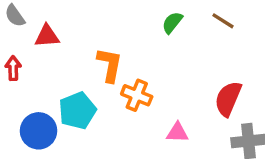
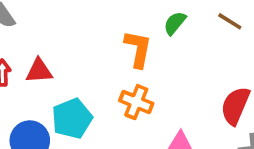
red triangle: (47, 36) -> (39, 71), moved
orange L-shape: (110, 65) -> (138, 49), moved

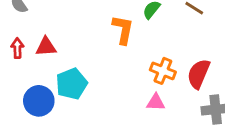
orange cross: (136, 102) -> (163, 71), moved

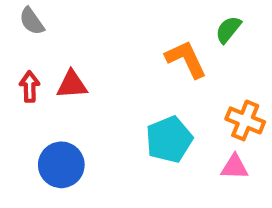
orange L-shape: (123, 30) -> (186, 59), turned -36
cyan pentagon: (72, 84) -> (169, 139), moved

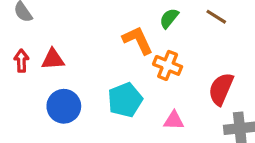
orange cross: (245, 120) -> (168, 65), moved
blue circle: (61, 165) -> (64, 106), moved

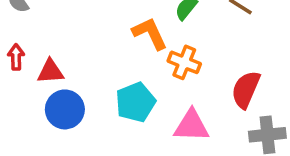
red triangle: (53, 59) -> (50, 71), moved
pink triangle: (174, 120) -> (191, 126), size x1.5

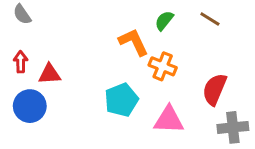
blue circle: (65, 109) -> (30, 106), moved

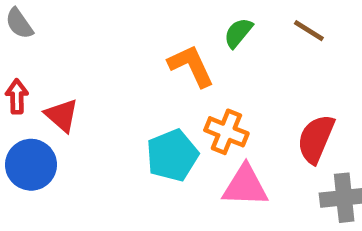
orange cross: (163, 66) -> (226, 132), moved
red triangle: (50, 74) -> (62, 115), turned 45

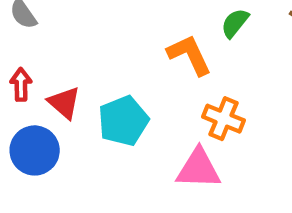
cyan pentagon: (172, 155) -> (123, 121), moved
pink triangle: (245, 186) -> (198, 169), moved

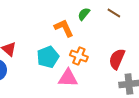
cyan pentagon: (123, 121) -> (48, 57), moved

